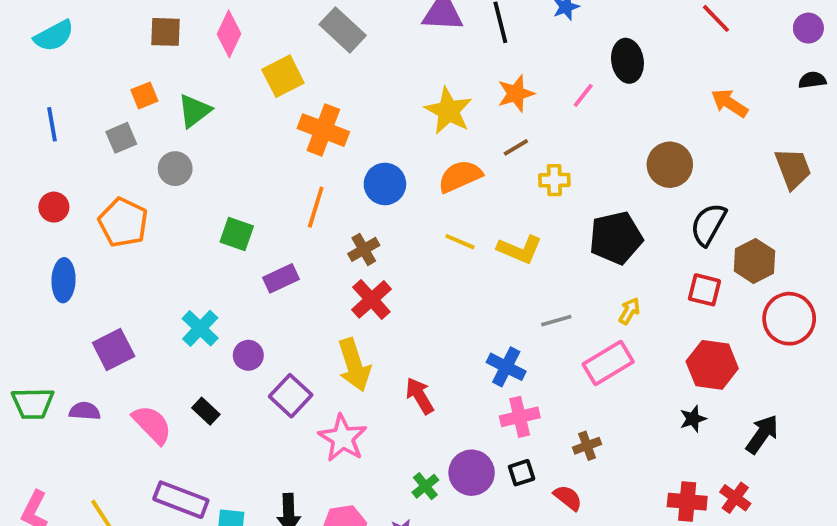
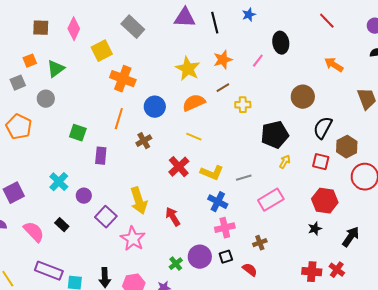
yellow L-shape: (520, 249) -> (212, 173), moved
purple rectangle: (281, 278) -> (101, 156), turned -60
red cross: (371, 299) -> (179, 167), moved
yellow arrow: (629, 311) -> (285, 162), moved

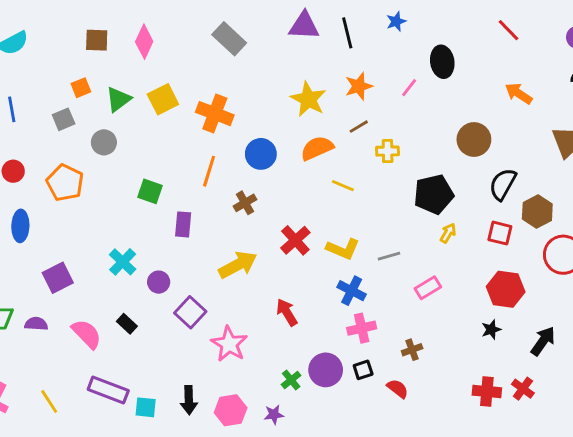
yellow square: (102, 51) -> (163, 99), moved
yellow line: (194, 137) -> (343, 186), moved
pink rectangle: (271, 200) -> (428, 288), size x0.7
yellow arrow: (139, 201) -> (238, 265), moved, turned -100

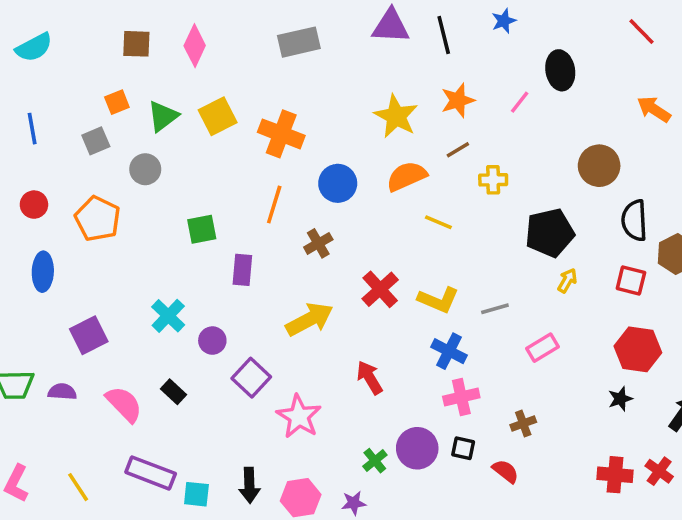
gray rectangle: (229, 39) -> (299, 42), turned -56
black semicircle: (503, 184) -> (634, 220), turned -32
green square: (150, 191) -> (202, 229), turned -30
black square: (363, 370) -> (463, 448), turned 30

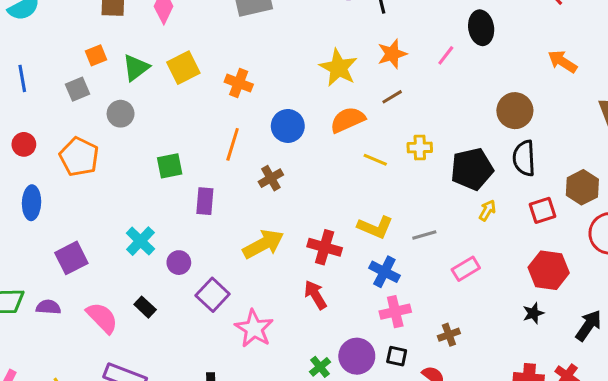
orange cross: (281, 134) -> (239, 83), size x0.7
yellow cross: (493, 180) -> (420, 147), moved
black semicircle: (634, 220) -> (524, 158), moved
red square: (631, 280) -> (543, 210), turned -32
red cross: (380, 289) -> (325, 247), moved, turned -32

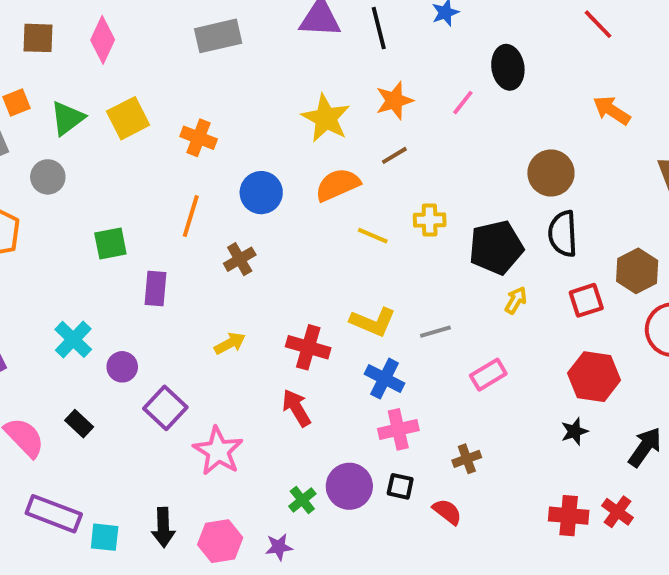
yellow arrow: (263, 244) -> (230, 343), size x0.6

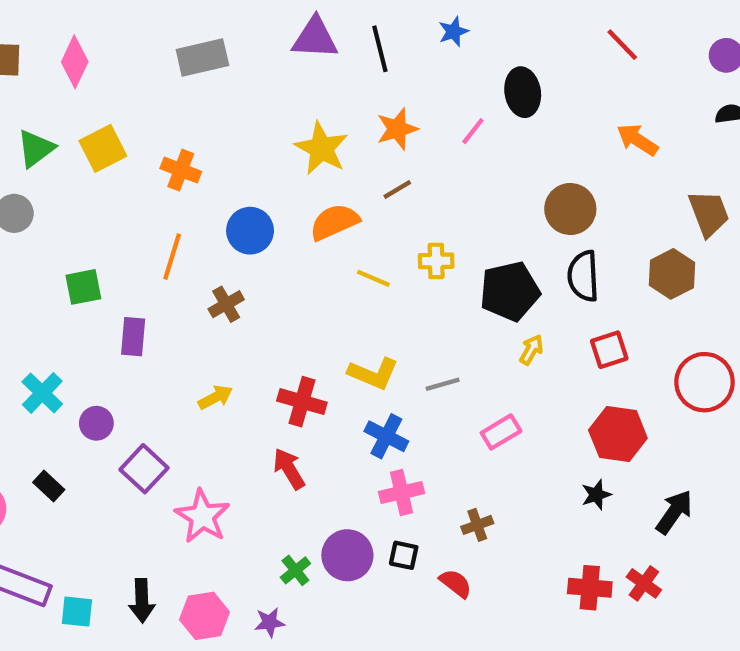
brown hexagon: (637, 271) -> (672, 274), moved

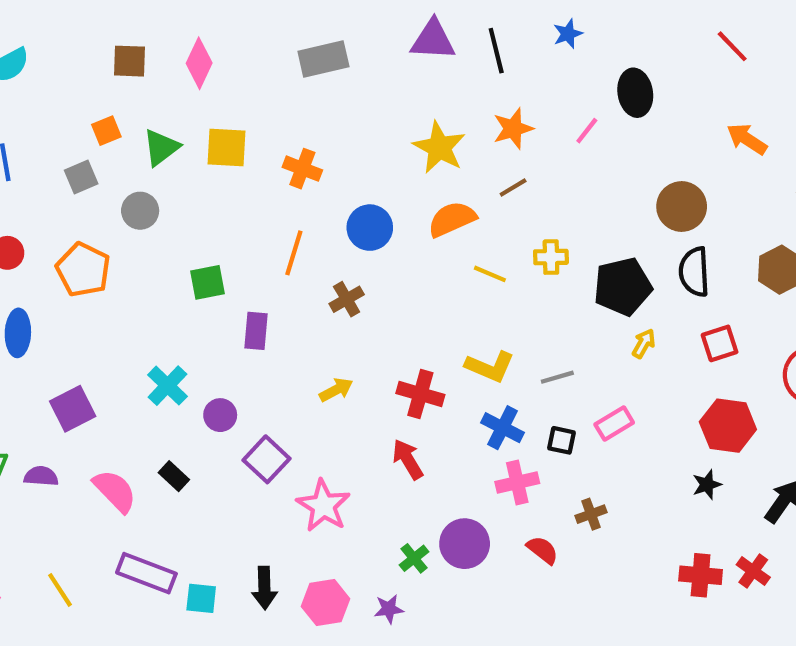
yellow square: (103, 148) -> (226, 147), turned 30
black square: (404, 555) -> (562, 440), moved
red semicircle: (456, 583) -> (543, 550), moved

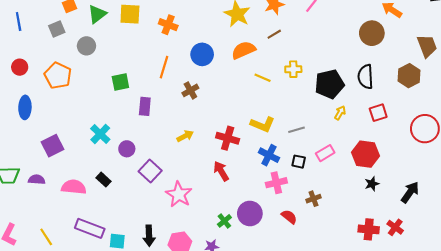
brown circle: (682, 206) -> (372, 33), moved
red hexagon: (728, 426) -> (365, 154), moved
pink semicircle: (115, 491) -> (74, 187), turned -40

